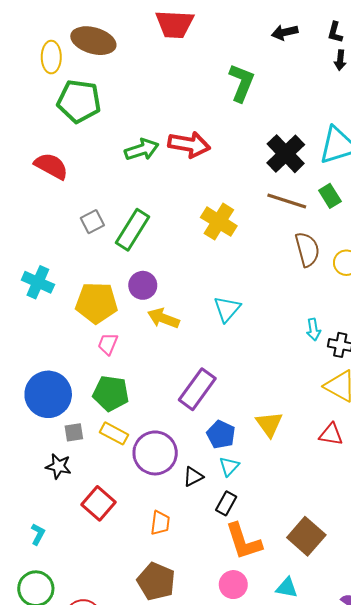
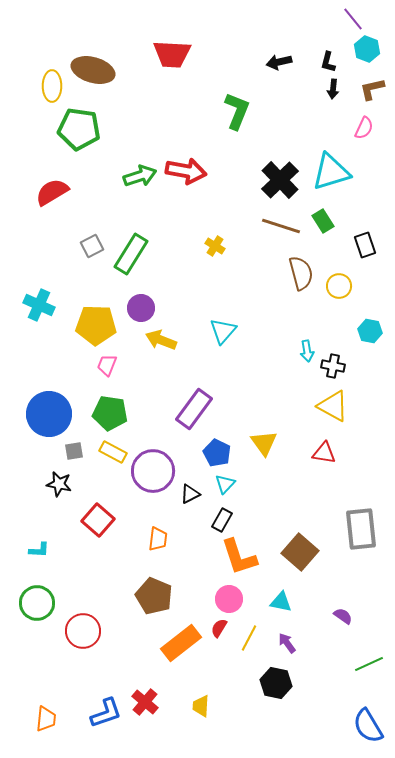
red semicircle: (51, 166) -> (52, 192), turned -60
yellow cross: (219, 222) -> (215, 246), size x0.6
cyan L-shape: (38, 534) -> (39, 550), turned 65

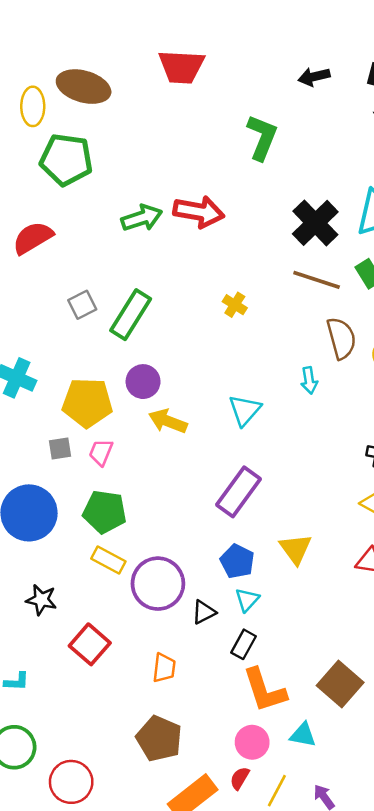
cyan arrow: (307, 351) -> (309, 380), moved
purple rectangle: (194, 409) -> (238, 492), moved
gray square: (74, 451) -> (60, 448), moved
cyan triangle: (281, 602) -> (303, 735), moved

